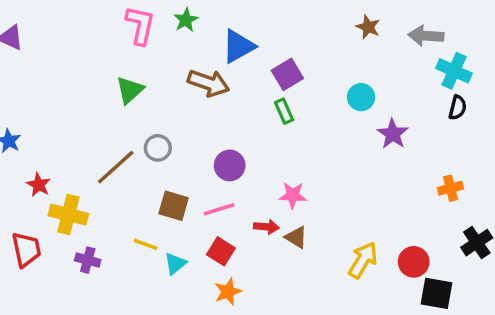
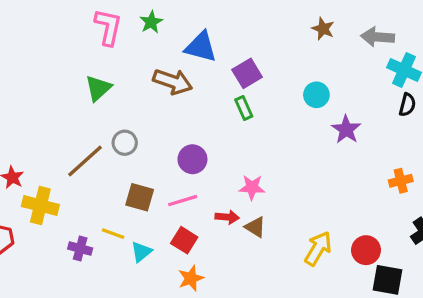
blue triangle: (238, 46) -> (201, 47), turned 44
purple cross: (88, 260) -> (80, 248), moved

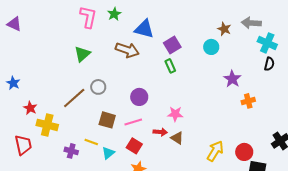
brown star: (323, 29) -> (224, 29), moved
cyan circle: (316, 95) -> (211, 47), moved
orange cross: (401, 181) -> (248, 101), moved

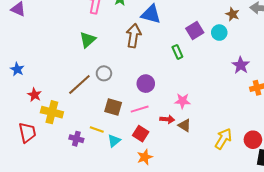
purple square: (172, 45) -> (195, 31), moved
brown arrow: (127, 50) -> (134, 36), turned -100

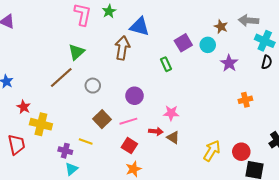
purple star: (241, 65) -> (229, 63), moved
brown line: (79, 85) -> (61, 77), moved
brown square: (113, 107) -> (102, 119), turned 30
cyan triangle: (114, 141) -> (71, 169), moved

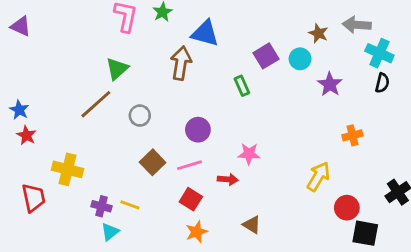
red star: (24, 107) -> (26, 135), moved
brown triangle: (173, 137) -> (252, 225), moved
yellow line: (86, 142) -> (130, 205), moved
yellow arrow: (212, 151) -> (318, 176), moved

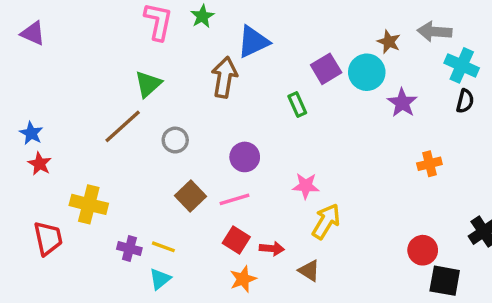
blue triangle: (205, 33) -> (253, 42), turned -40
cyan circle: (300, 59) -> (367, 72), size x1.4
yellow arrow: (318, 176) -> (326, 221), moved
red arrow: (228, 179) -> (272, 249), moved
cyan triangle: (110, 232) -> (160, 279), moved

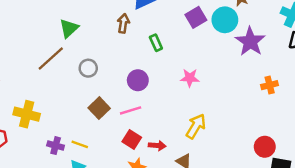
brown arrow: (224, 77) -> (123, 23), size x0.7
purple star: (402, 103) -> (250, 42), size x1.4
green rectangle: (297, 104) -> (156, 43), moved
pink star: (306, 186) -> (190, 78), moved

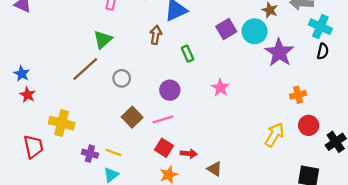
pink star: (190, 78) -> (220, 88), turned 30
yellow arrow: (196, 126) -> (275, 135), moved
red circle: (265, 147) -> (309, 125), moved

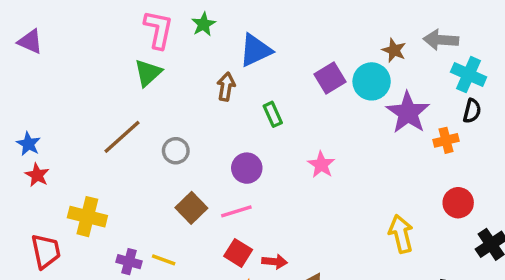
green triangle: (103, 40) -> (148, 73), moved
orange cross: (298, 95) -> (446, 140), moved
red circle: (309, 125) -> (458, 203), moved
yellow arrow: (275, 135) -> (401, 234), turned -45

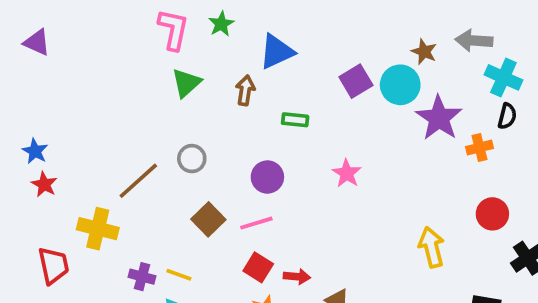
green triangle: (148, 73) -> (186, 83), moved
green rectangle: (273, 114) -> (295, 120), turned -60
brown line: (122, 137) -> (138, 181), moved

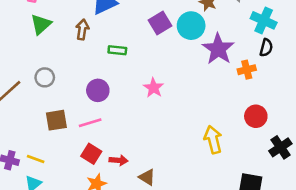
brown square: (208, 219) -> (56, 120), turned 35

